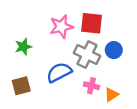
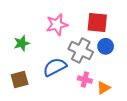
red square: (91, 23) -> (97, 23), moved

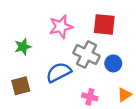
blue circle: (106, 46) -> (113, 63), moved
pink cross: (85, 80) -> (90, 97), moved
orange triangle: (103, 88) -> (124, 95), moved

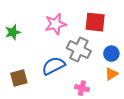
green star: (23, 47) -> (13, 32), moved
blue circle: (113, 63) -> (111, 54), moved
orange triangle: (124, 95) -> (111, 74), moved

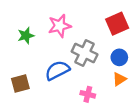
red square: (95, 22) -> (117, 24), moved, turned -30
green star: (13, 32) -> (26, 36), moved

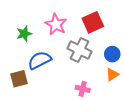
red square: (117, 24) -> (93, 22), moved
pink star: (60, 26) -> (56, 24), turned -30
blue semicircle: (57, 70) -> (40, 60), moved

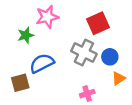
pink star: (56, 24) -> (47, 17), moved, turned 30
blue circle: (112, 54) -> (110, 57), moved
pink cross: (83, 89) -> (87, 94), turned -32

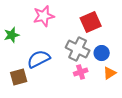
green star: (26, 35) -> (12, 35), moved
pink cross: (87, 94) -> (81, 72), moved

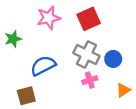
red square: (91, 22) -> (89, 19), moved
orange triangle: (110, 73) -> (123, 90), moved
brown square: (19, 77) -> (26, 96), moved

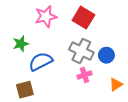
red square: (89, 19) -> (83, 18), turned -35
green star: (13, 39) -> (21, 44), moved

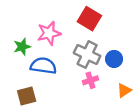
pink star: (46, 17) -> (49, 33), moved
blue semicircle: (41, 61) -> (43, 66), turned 35

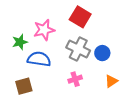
pink cross: (90, 80) -> (75, 79), moved

